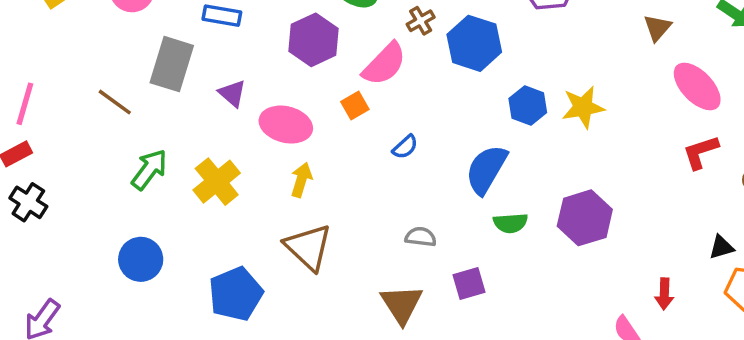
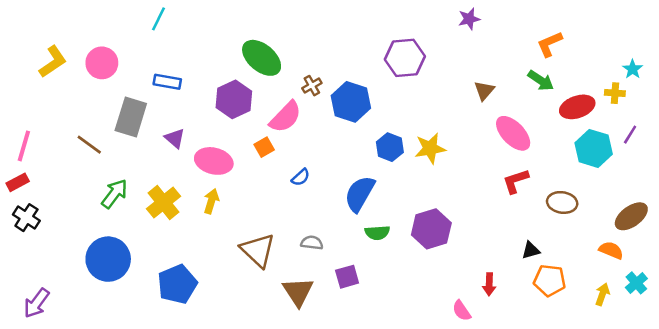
yellow arrow: (301, 180) -> (211, 201), moved
brown triangle: (308, 247) -> (258, 250), moved
blue circle: (141, 259) -> (108, 259), size x1.4

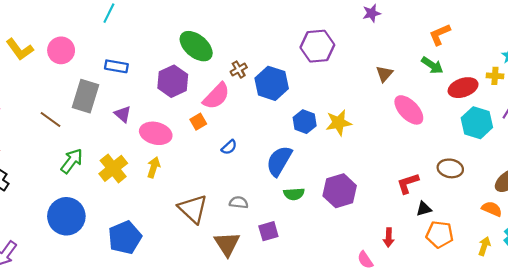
yellow L-shape: (53, 62) -> (20, 49), turned 88
red L-shape: (516, 181) -> (408, 183), moved

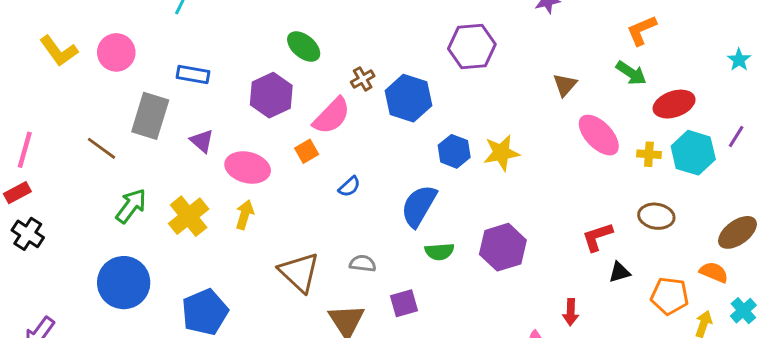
green ellipse: (196, 46) -> (304, 46), size x0.7
yellow cross: (495, 76) -> (649, 154), moved
orange pentagon: (440, 234) -> (670, 296), moved

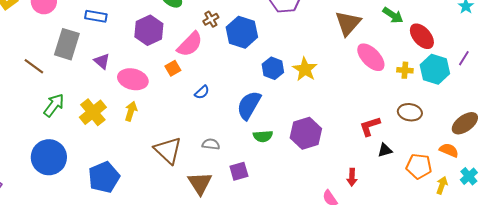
brown triangle: (565, 85) -> (348, 23), size x1.6
red ellipse: (674, 104) -> (422, 36), turned 68
yellow star: (501, 153) -> (305, 69), turned -30

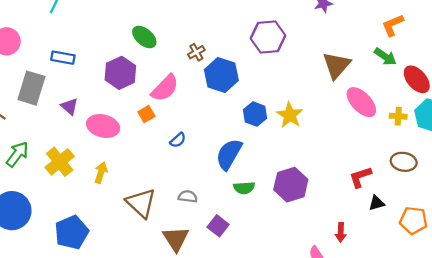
brown cross: (211, 19) -> (196, 52), moved
yellow arrow: (131, 111) -> (101, 173), moved
purple square: (239, 171) -> (218, 226), turned -36

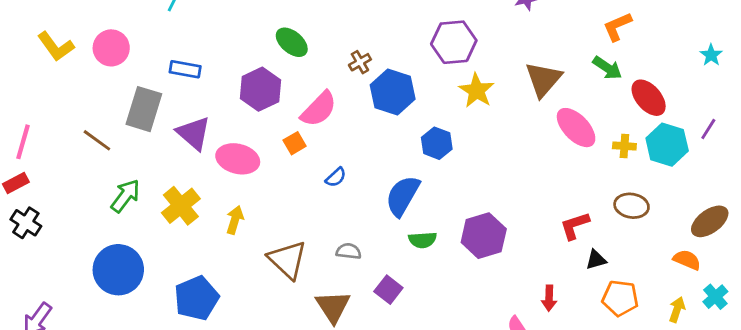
purple triangle: (69, 106) -> (194, 133), size x1.5
yellow star: (290, 115) -> (477, 91), moved
orange pentagon: (413, 220) -> (620, 298), moved

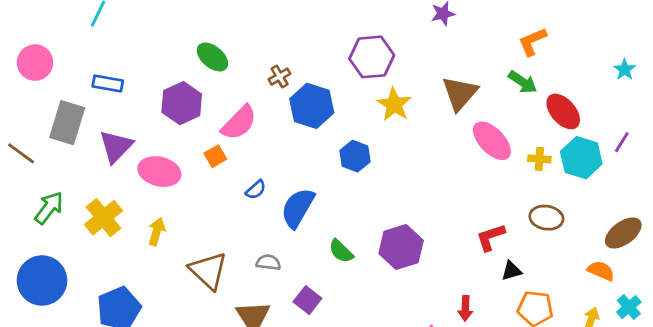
purple triangle: (194, 133) -> (116, 146), turned 33
blue semicircle: (403, 196) -> (298, 208), moved
green semicircle: (423, 240) -> (341, 251), turned 48

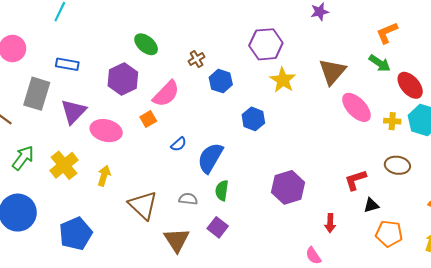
blue hexagon: (312, 106) -> (221, 81), size x0.7
green semicircle: (341, 251) -> (222, 190), moved, turned 54
red arrow: (465, 308) -> (330, 223), moved

